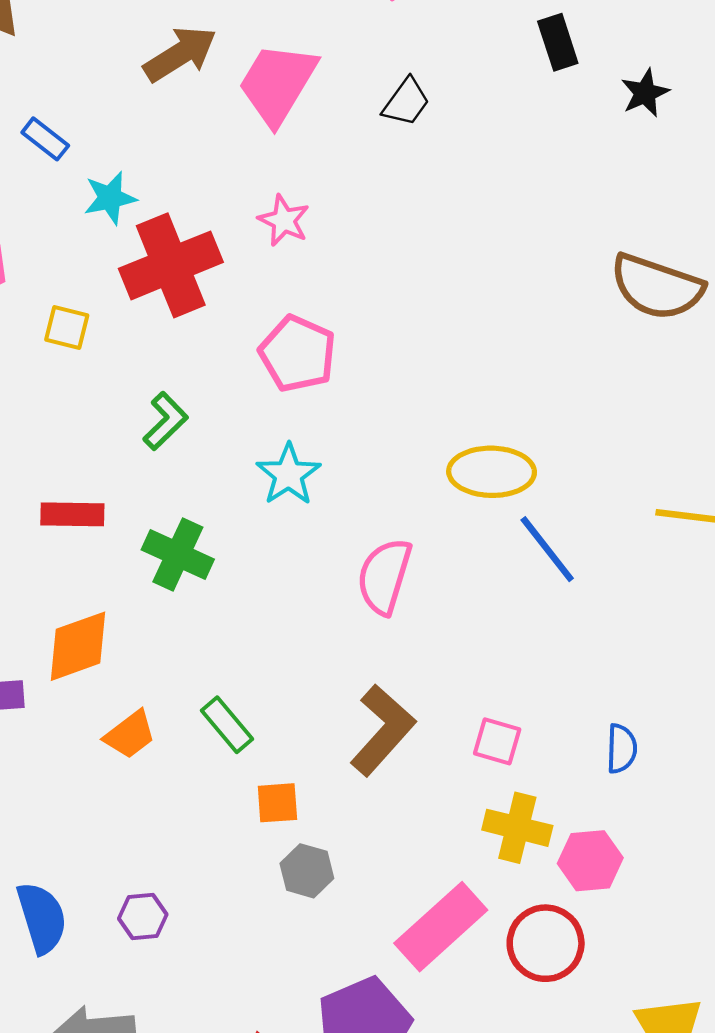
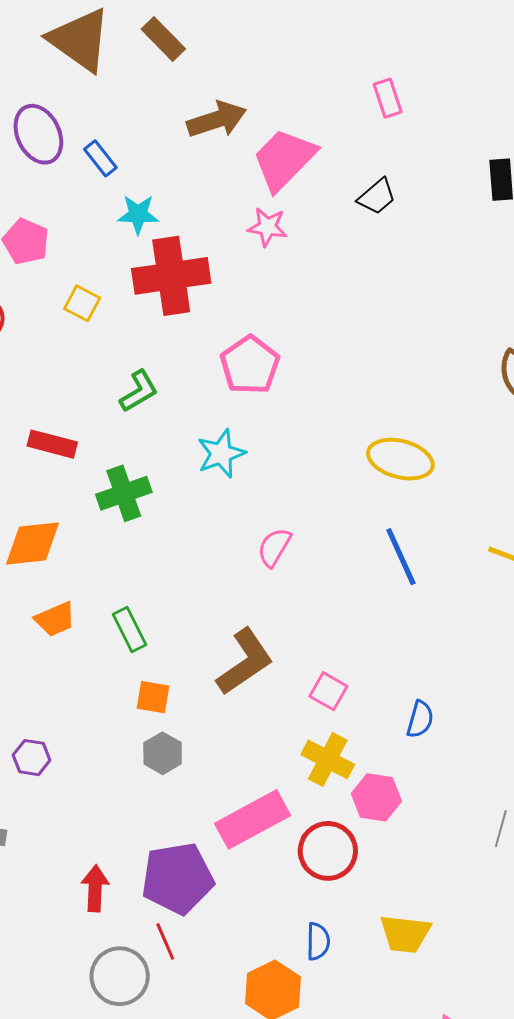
pink star: (284, 220) -> (267, 227), moved, turned -30
yellow ellipse: (492, 472) -> (400, 459), moved
green cross: (178, 555) -> (124, 493), turned 32
pink semicircle: (384, 576) -> (274, 547), size x0.7

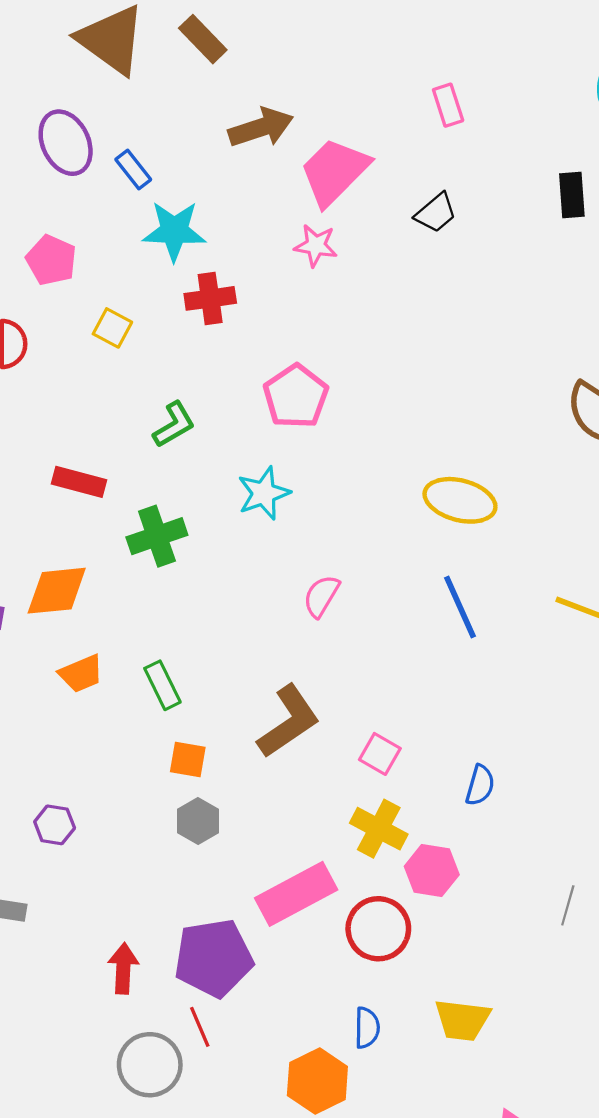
cyan star: (138, 214) -> (174, 231), size x1.4
red cross: (171, 276) -> (210, 298), size x0.6

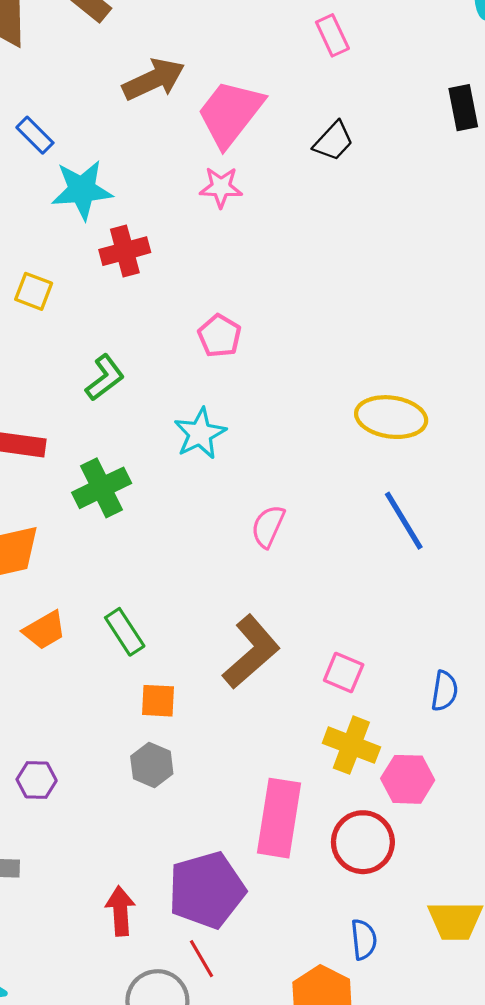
pink pentagon: (296, 396) -> (219, 336), size x0.7
gray hexagon: (198, 821) -> (152, 765), moved
pink rectangle: (296, 894) -> (279, 818), turned -46

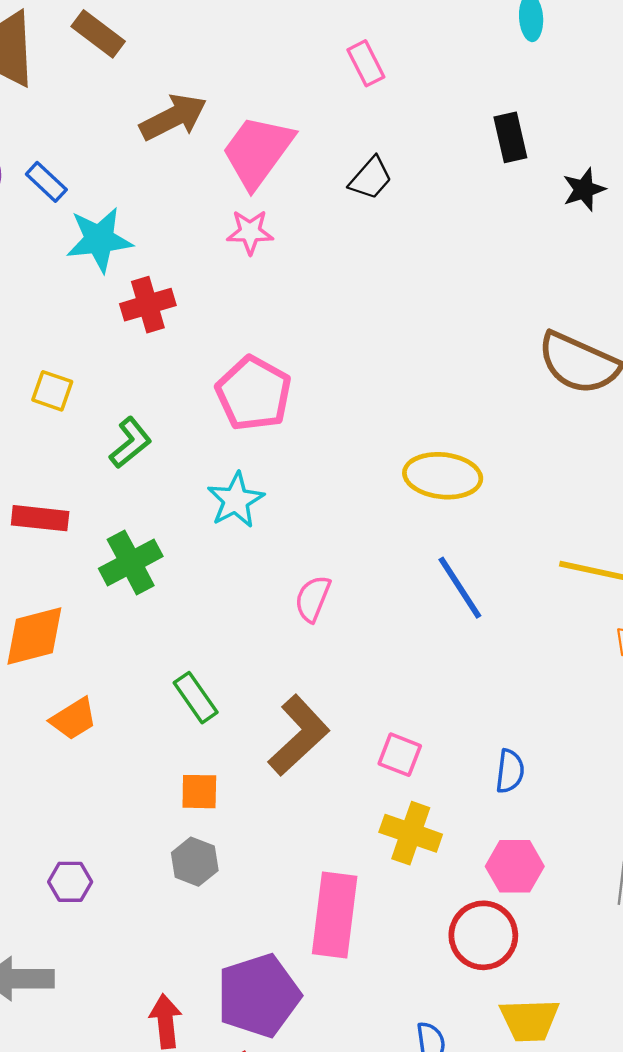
yellow square: (34, 291) -> (52, 391), moved
pink pentagon: (219, 336) -> (254, 393), size x1.6
green rectangle: (125, 632) -> (196, 698), moved
pink hexagon: (408, 779) -> (515, 866), moved
red circle: (363, 842) -> (483, 935), moved

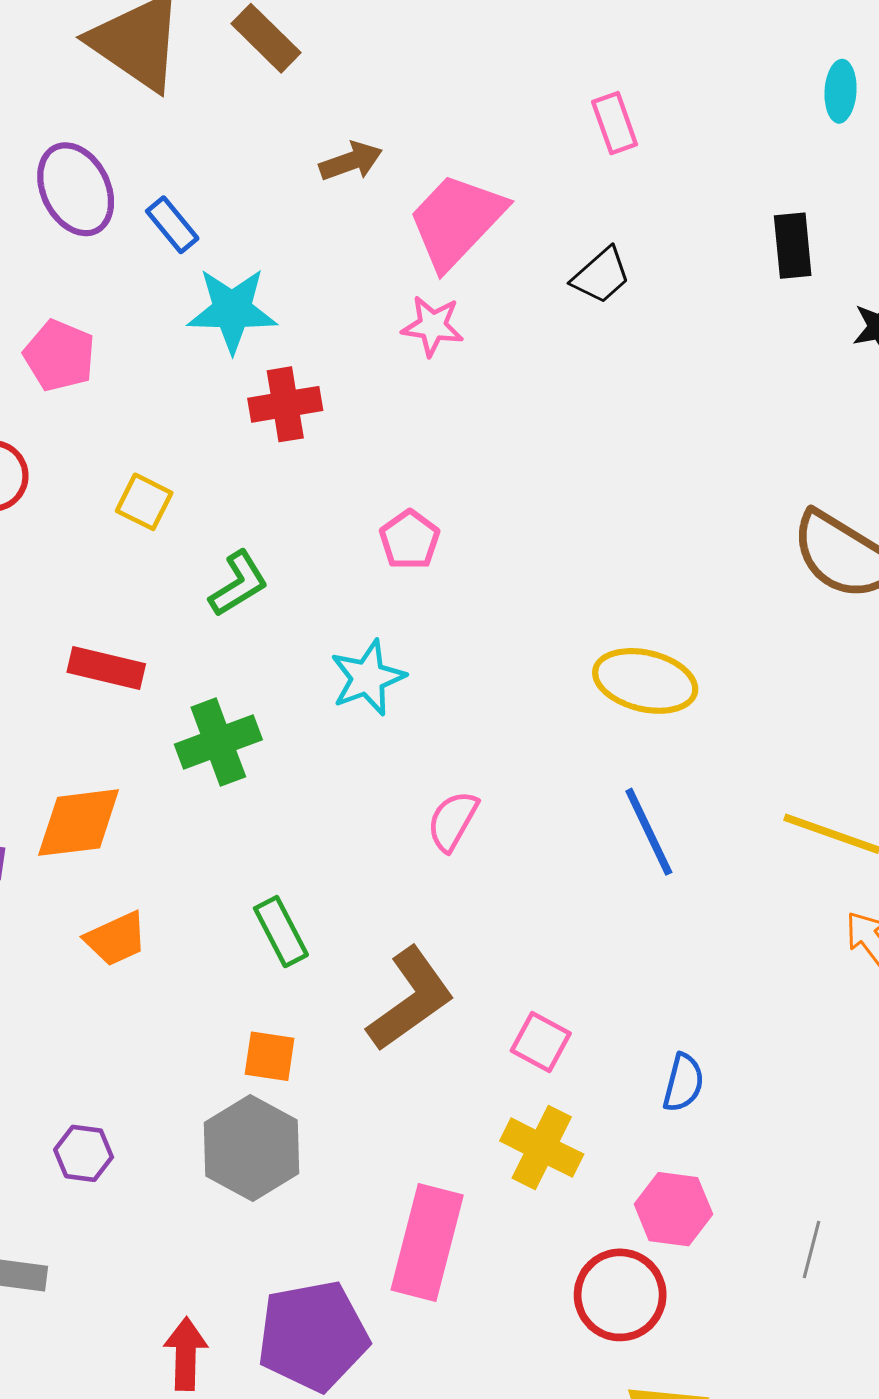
brown arrow: (173, 117) -> (351, 161), size x0.7
pink pentagon: (254, 393) -> (410, 540), size x0.6
gray hexagon: (195, 862) -> (252, 1148), size x1.6

